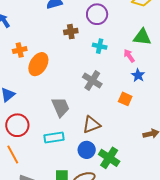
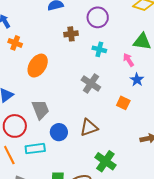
orange cross: (20, 50) -> (15, 43), moved, turned 32
gray trapezoid: (61, 107) -> (40, 109), moved
cyan rectangle: (54, 137) -> (35, 149), moved
blue circle: (87, 150) -> (59, 132), moved

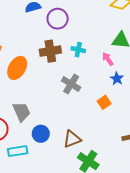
purple circle: (98, 17) -> (58, 19), moved
brown cross: (71, 34) -> (50, 51), moved, size x1.5
orange square: (123, 103) -> (104, 102), turned 32
brown triangle: (89, 128) -> (72, 139), moved

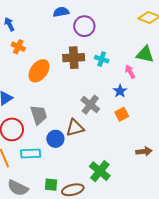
blue star: (117, 79) -> (120, 91), moved
gray cross: (71, 84) -> (90, 105), moved
brown triangle: (72, 139) -> (75, 128), moved

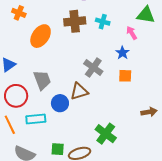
orange square: (122, 114) -> (125, 76), turned 32

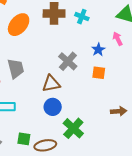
pink arrow: (132, 33) -> (118, 39), moved
blue circle: (60, 103) -> (53, 107), moved

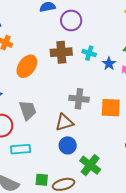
blue star: (98, 50) -> (109, 64), moved
gray cross: (68, 61) -> (79, 99), turned -30
orange square: (99, 73) -> (111, 108), size x1.5

